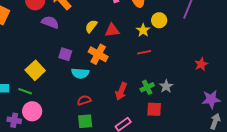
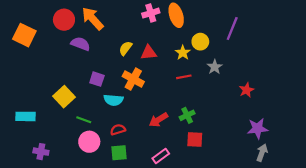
gray star: (166, 86) -> (215, 67), moved
green line: (25, 91) -> (84, 120), moved
red arrow: (121, 91) -> (159, 120), turned 36
pink circle: (32, 111) -> (89, 142), moved

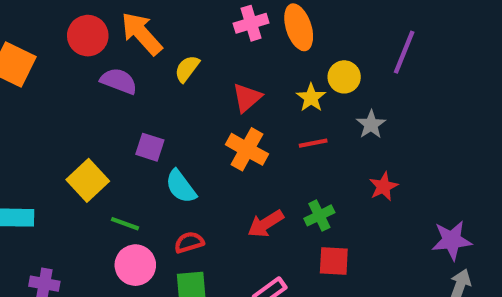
yellow semicircle: (126, 48) -> (187, 69), moved
red triangle: (149, 53) -> (247, 98), turned -35
orange cross: (133, 79) -> (247, 149), moved
red star: (247, 90) -> (383, 187), moved
cyan semicircle: (113, 100) -> (181, 187), turned 48

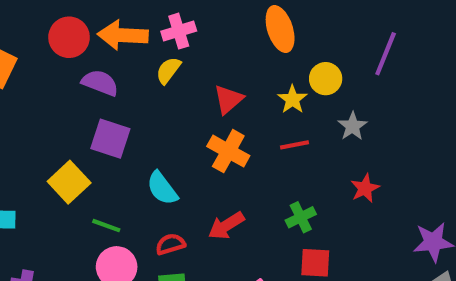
pink cross: (251, 23) -> (179, 31), moved
orange arrow: (142, 34) -> (123, 35), turned -45
purple square: (150, 147) -> (110, 139), moved, size x1.4
red arrow: (266, 224) -> (226, 226), moved

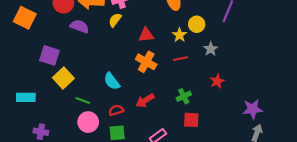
red triangle: (228, 99) -> (146, 35), turned 35
purple square: (110, 139) -> (49, 55), moved

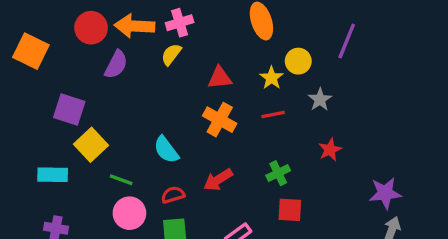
purple semicircle: (80, 26) -> (116, 64), turned 96
cyan rectangle: (26, 97) -> (53, 175), moved

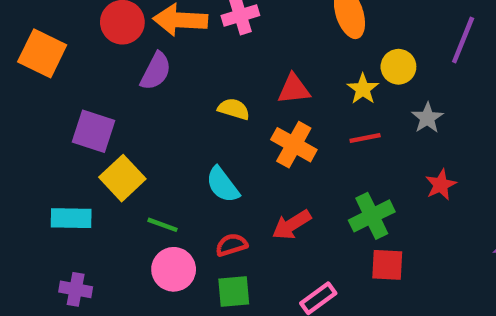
yellow semicircle: (171, 54) -> (234, 109), moved, turned 70
green cross: (278, 173) -> (372, 216), size x1.4

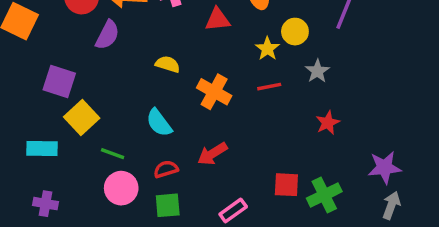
red triangle: (294, 89) -> (218, 19), moved
green cross: (372, 216) -> (324, 195), moved

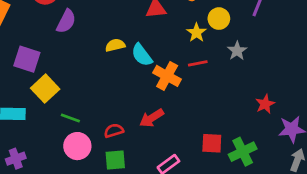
yellow semicircle: (168, 64) -> (115, 45), turned -30
orange cross: (214, 92) -> (167, 76), moved
cyan semicircle: (159, 123) -> (142, 55), moved
red star: (328, 123) -> (265, 104), moved
purple cross: (45, 204) -> (16, 159), turned -30

